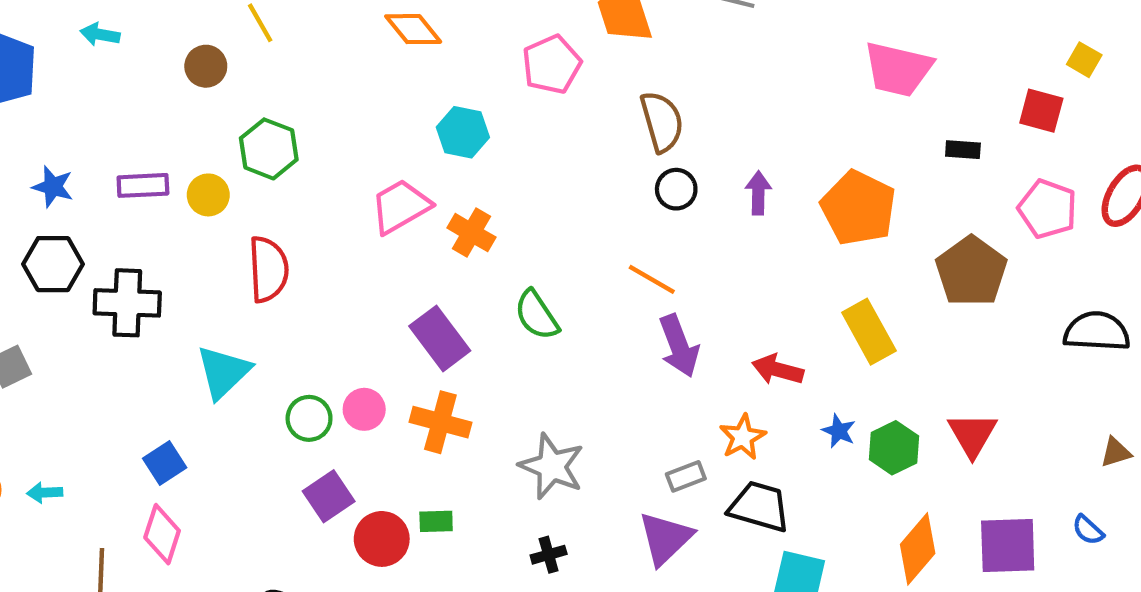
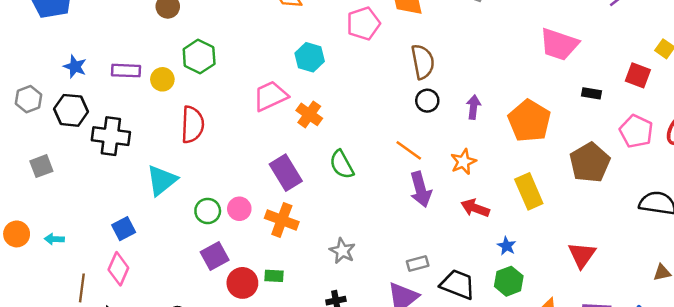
orange star: (743, 437) -> (463, 162), moved
green hexagon: (894, 448) -> (509, 281), moved
gray star: (552, 466) -> (342, 251), size x0.7

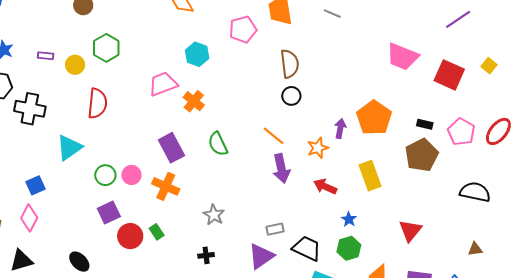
purple rectangle: (126, 71) -> (46, 56), size x0.7
red square: (638, 75) -> (449, 75), moved, size x1.4
black rectangle: (592, 93) -> (425, 124), moved
purple arrow: (473, 107) -> (340, 128), moved
green rectangle: (274, 276) -> (157, 232), turned 49

